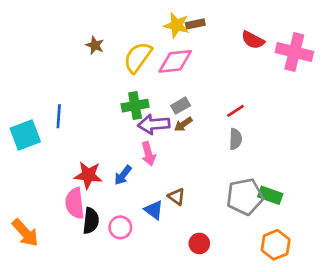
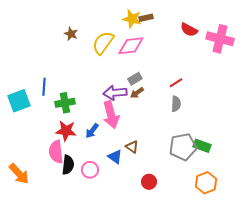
green cross: (135, 106) -> (65, 103), moved
pink arrow: (148, 154) -> (111, 115), size x1.5

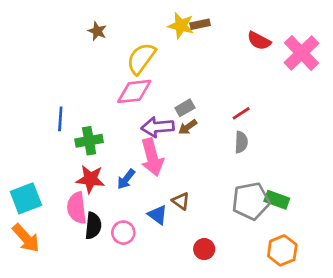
brown star: (71, 34) -> (97, 31), moved
pink cross: (220, 39) -> (302, 53), turned 32
pink diamond: (131, 46) -> (134, 91), moved
cyan square: (19, 101) -> (26, 198), moved

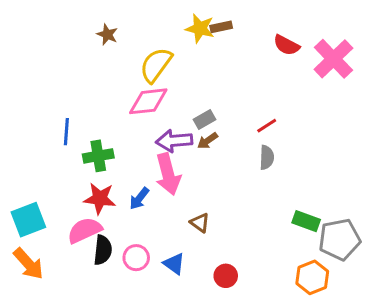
gray pentagon: (251, 201) -> (340, 239), moved
pink semicircle: (77, 208) -> (85, 230), turned 72
blue triangle: (158, 215) -> (174, 264), moved

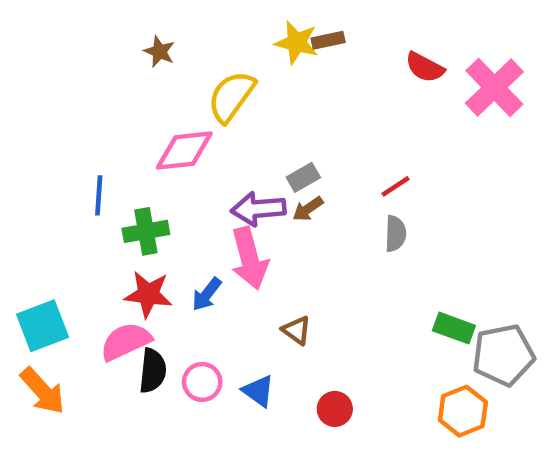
pink diamond: (148, 101) -> (184, 150), moved

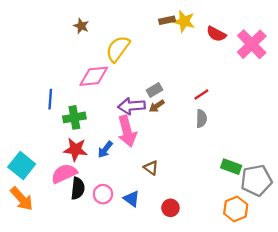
yellow star: (297, 43) -> (184, 21), moved
cyan square: (43, 326) -> (22, 166), turned -30

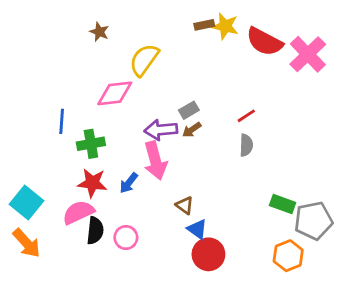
red semicircle: (216, 34) -> (264, 42), size x1.5
blue triangle: (132, 199) -> (197, 229), moved
red circle: (170, 208) -> (208, 254), size x1.5

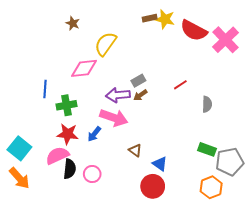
gray semicircle: (246, 145) -> (207, 104), moved
pink arrow: (155, 161) -> (114, 118), turned -56
blue triangle: (197, 229) -> (160, 164), moved

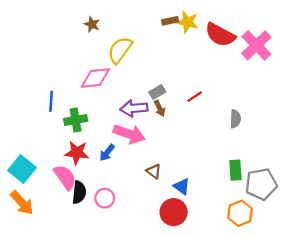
brown star: (73, 23) -> (92, 24), moved
red line: (180, 85) -> (195, 97), moved
brown arrow: (140, 95) -> (160, 108), turned -80
green rectangle: (207, 149) -> (235, 170), turned 66
pink semicircle: (57, 156) -> (65, 177), turned 80

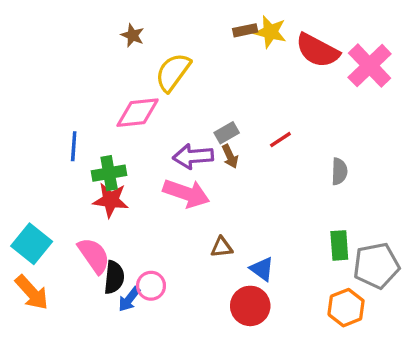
red star: (77, 153) -> (111, 200), moved
blue arrow: (107, 153) -> (129, 299), moved
brown triangle: (154, 171) -> (222, 247), turned -42

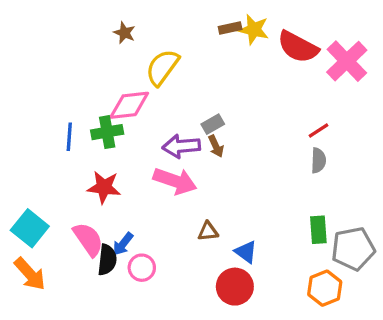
red line: (280, 140) -> (318, 130), moved
green cross: (109, 173) -> (107, 132), moved
blue arrow: (129, 299) -> (123, 244), moved

